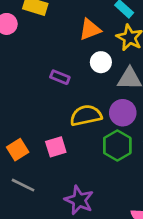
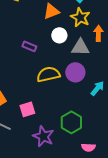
green hexagon: (117, 145) -> (71, 122), moved
pink square: (56, 147) -> (27, 109), moved

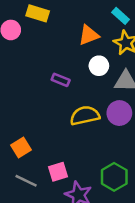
pink square: (27, 109) -> (58, 172), moved

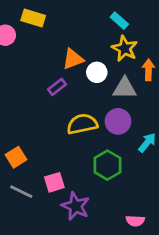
orange triangle: (89, 35) -> (73, 59), moved
purple rectangle: (61, 80) -> (57, 87), turned -60
green hexagon: (114, 177) -> (107, 165), moved

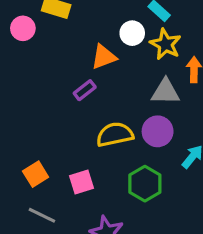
white circle: (97, 72) -> (132, 33), moved
pink square: (54, 182) -> (82, 182), moved

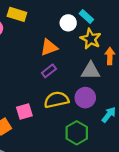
white circle: (132, 33) -> (68, 23), moved
purple rectangle: (85, 90) -> (49, 71), moved
pink square: (82, 182) -> (24, 112), moved

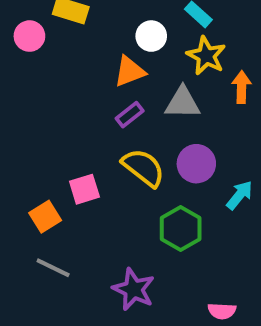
white circle: (68, 23) -> (151, 36), moved
gray triangle: (91, 71) -> (183, 103), moved
yellow semicircle: (56, 100) -> (143, 168), turned 50

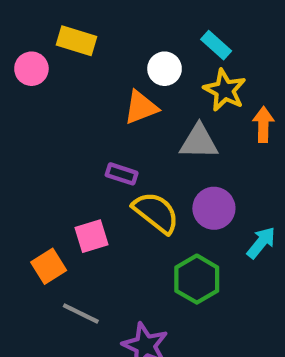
purple rectangle: (130, 115) -> (122, 174), moved, turned 56
gray line: (53, 268) -> (81, 313), moved

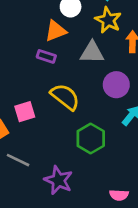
purple rectangle: (122, 174) -> (46, 56), moved
purple circle: (214, 208) -> (116, 85), moved

